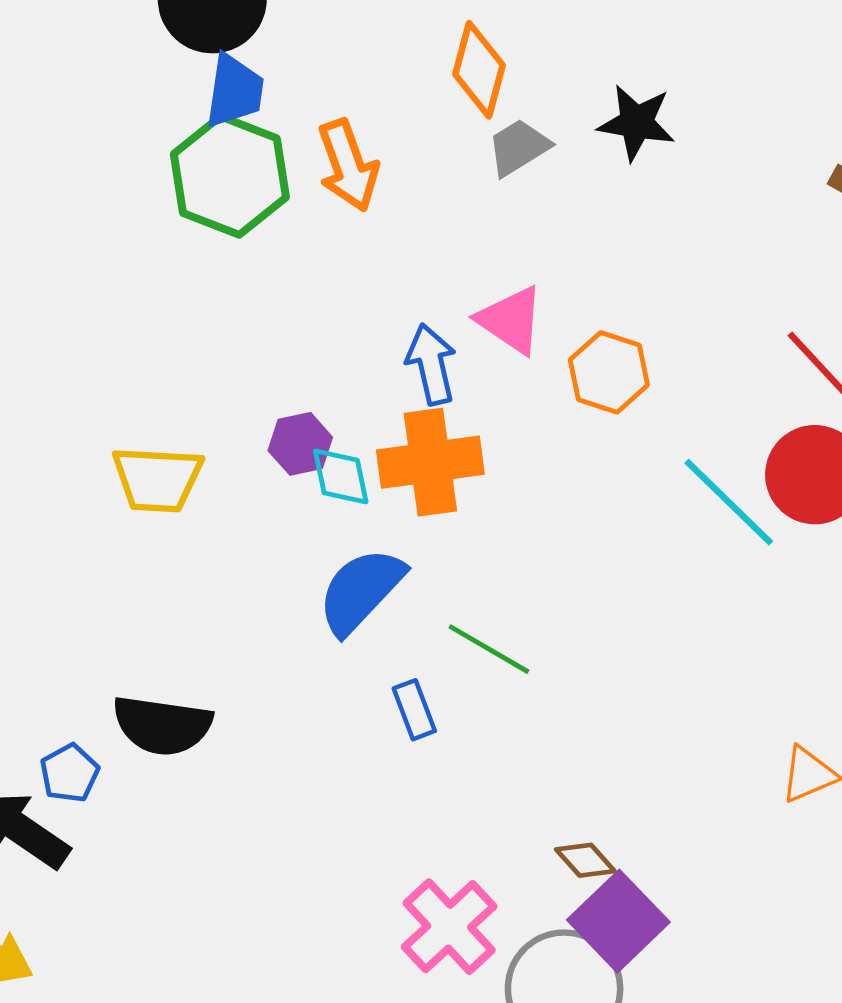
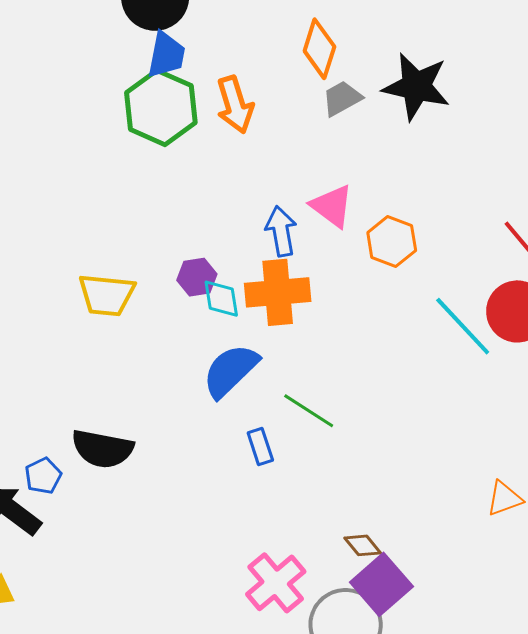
black star: (636, 123) -> (416, 86), size x1.4

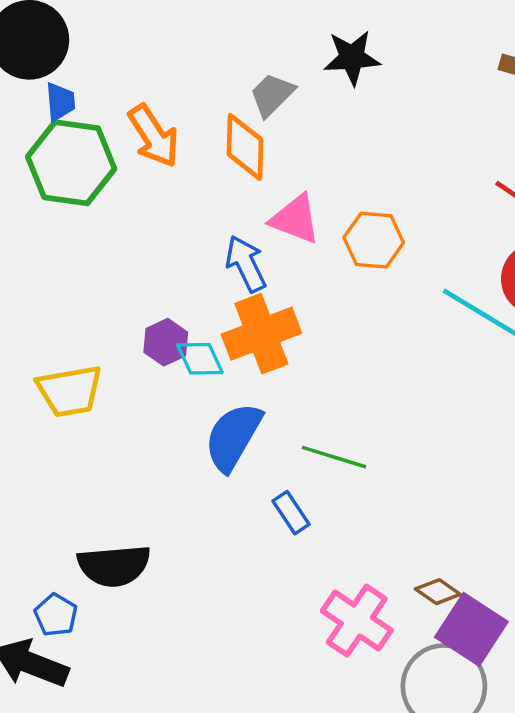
orange diamond: (319, 49) -> (245, 147), moved
blue trapezoid: (166, 55) -> (60, 102), size x0.7
black star: (416, 86) -> (352, 58), size x0.7
pink cross: (276, 583) -> (357, 621), moved

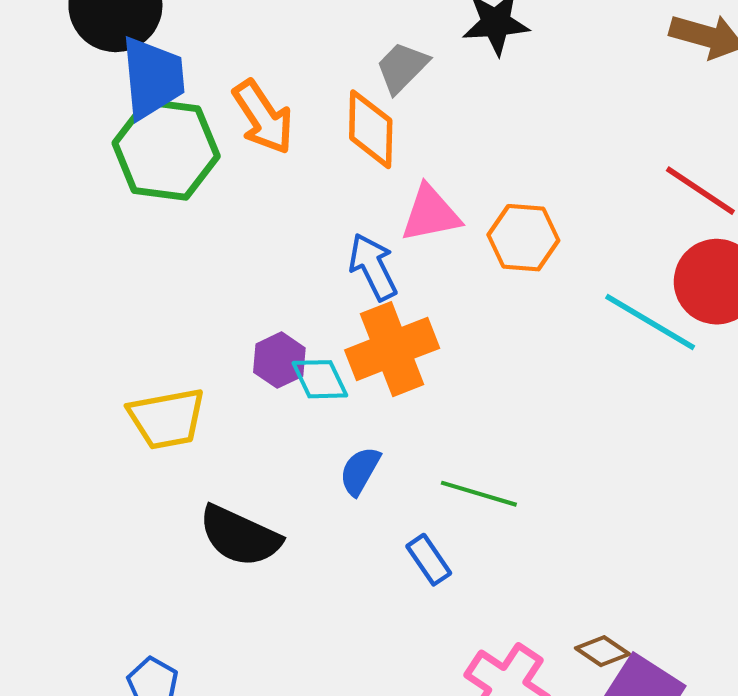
blue trapezoid: (60, 102) -> (153, 78), size x1.8
pink triangle: (295, 219) -> (431, 214), turned -32
blue semicircle: (233, 437) -> (360, 471), size x0.6
black semicircle: (114, 566) -> (240, 536), moved, turned 30

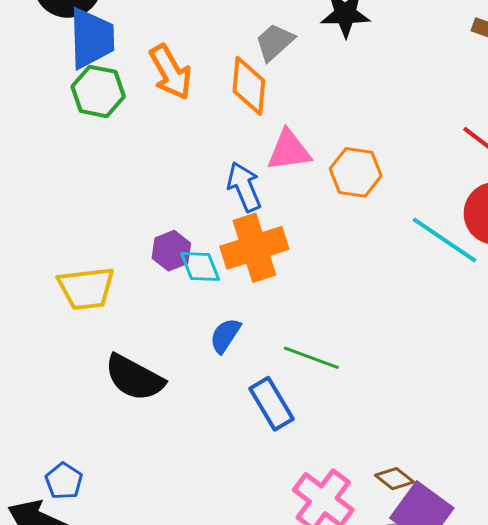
green hexagon: (166, 150) -> (98, 91), size x0.7
blue rectangle: (429, 560) -> (272, 404), size x1.4

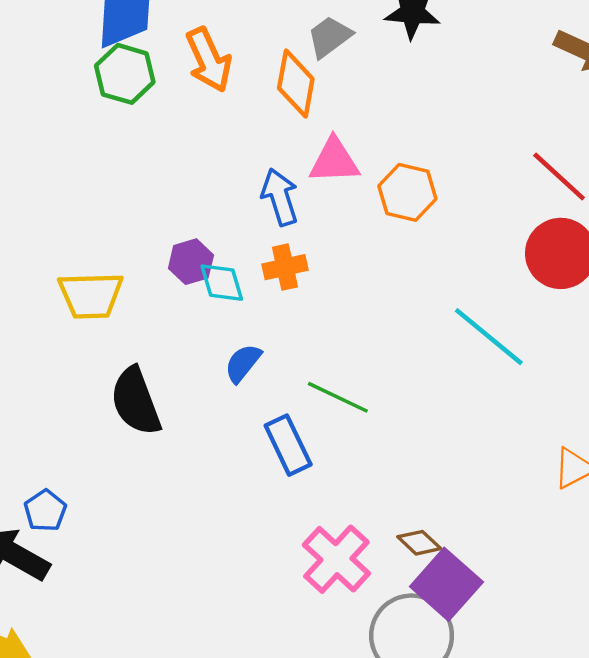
cyan line: (445, 240) -> (489, 337), moved
orange cross: (254, 248) -> (285, 267), size x0.6
black semicircle: (134, 378) -> (136, 401), turned 36

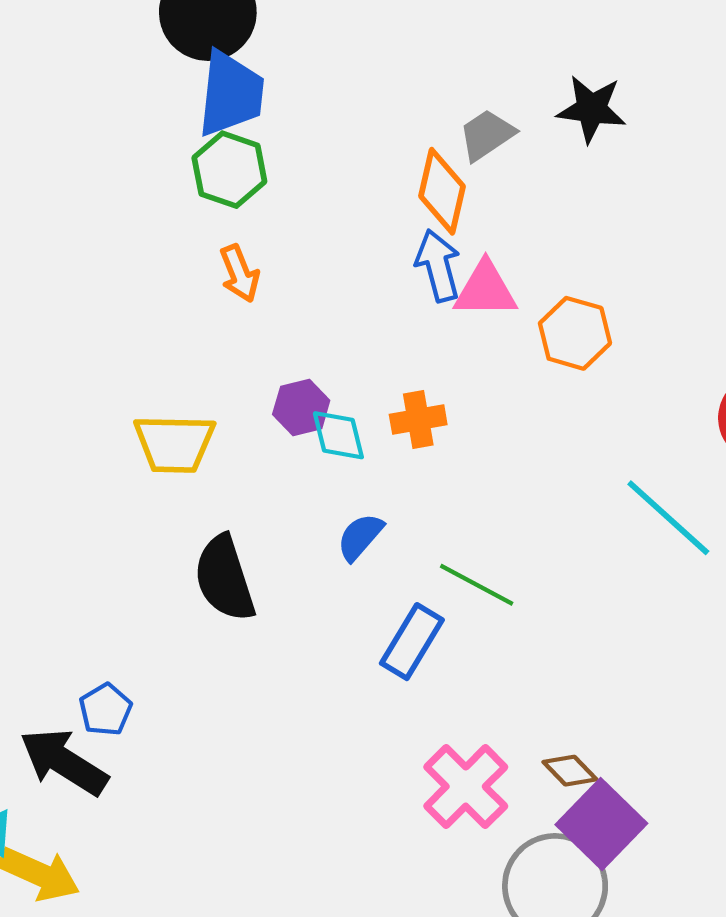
orange arrow: (209, 60) -> (240, 274), moved, size x0.7
blue arrow: (280, 197) -> (438, 266), moved
blue rectangle: (288, 445) -> (412, 642), turned 54

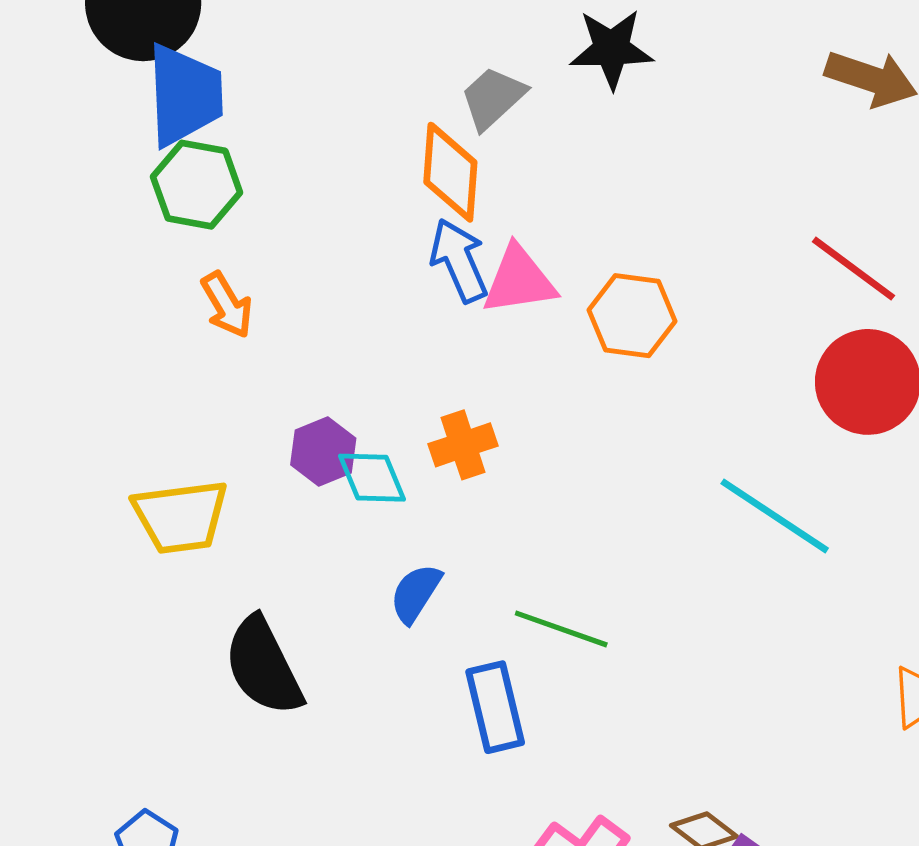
blue rectangle: (412, 642) -> (495, 707), turned -36

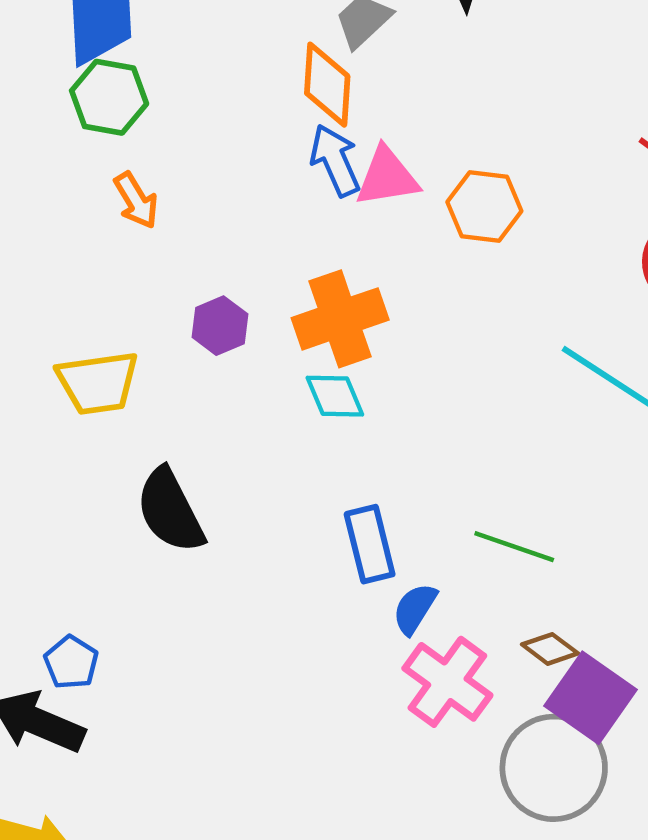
orange cross: (463, 445) -> (340, 319), size x1.6
cyan diamond: (372, 478) -> (335, 396), moved
blue semicircle: (416, 593) -> (415, 609), moved
green line: (561, 629) -> (514, 547), moved

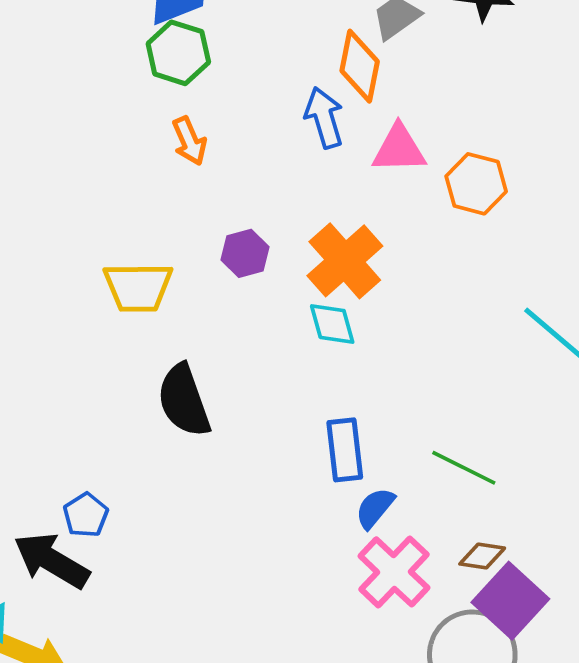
blue arrow: (335, 160) -> (324, 118), moved
orange cross: (340, 319) -> (345, 261), turned -30
brown diamond: (550, 649) -> (482, 556), turned -36

